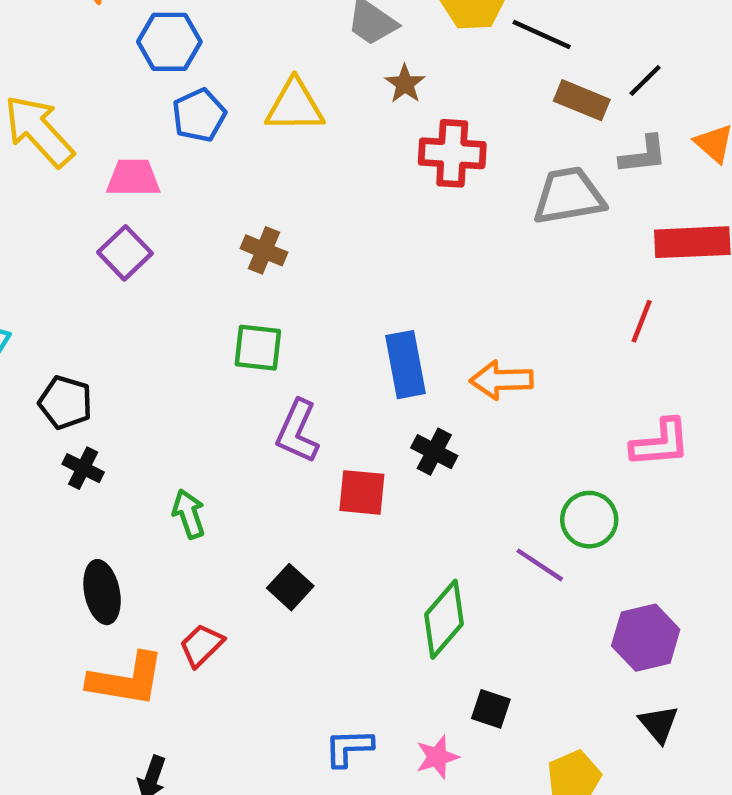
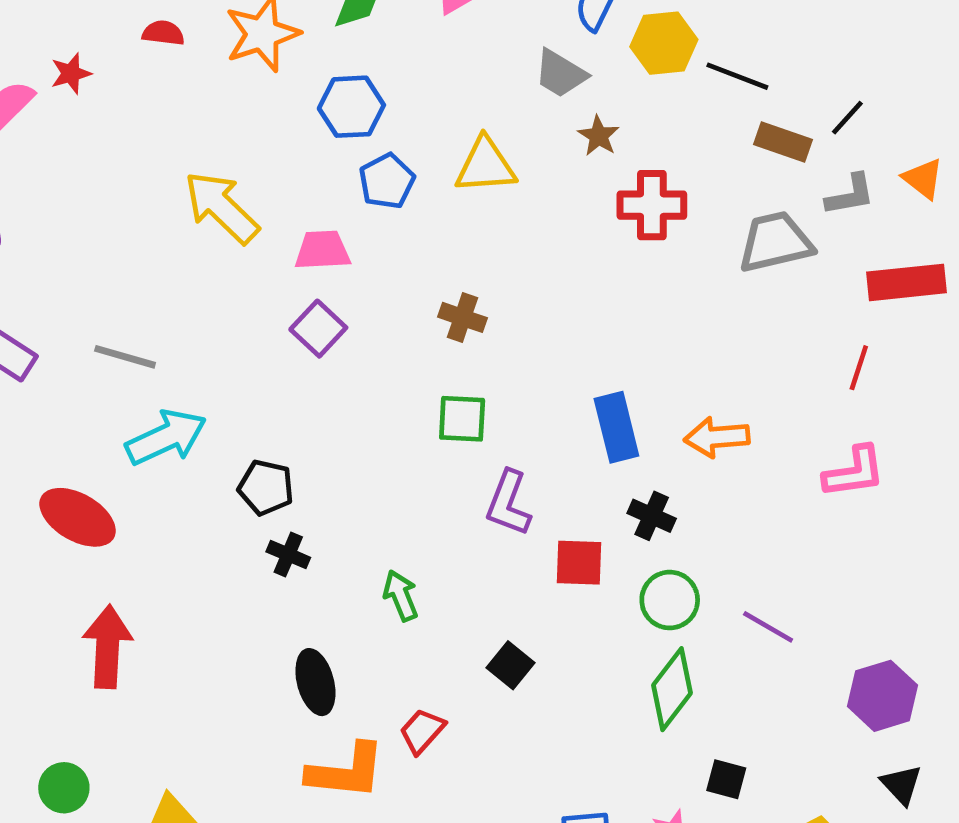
pink L-shape: (660, 443) -> (854, 472), moved
green circle: (589, 520) -> (670, 600), moved

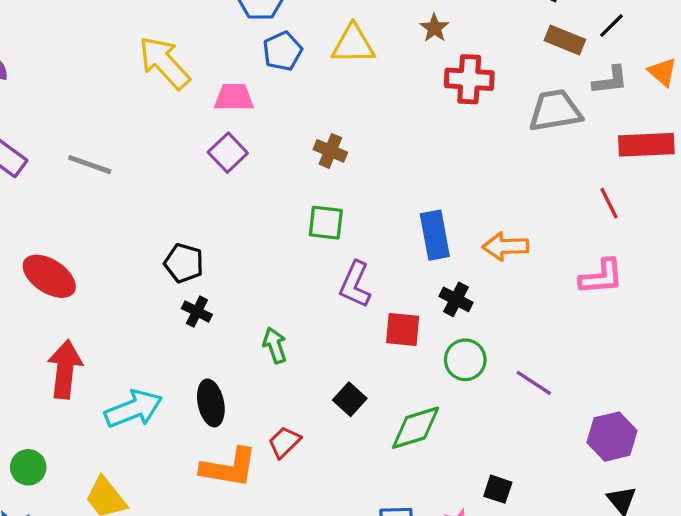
red line: (859, 368) -> (609, 203), turned -48
cyan arrow: (166, 437) -> (134, 409), moved
green diamond: (672, 689) -> (416, 428), moved, turned 32

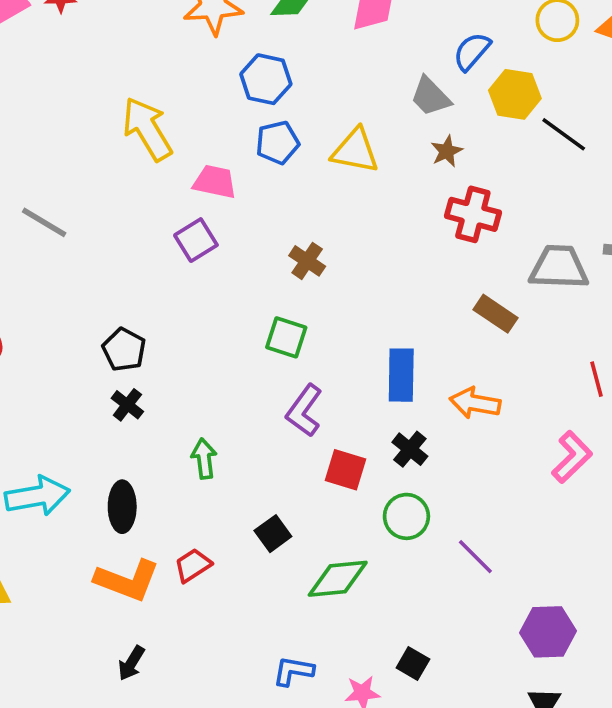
brown rectangle: (565, 40) -> (495, 314), moved
pink L-shape: (601, 277) -> (572, 457), turned -51

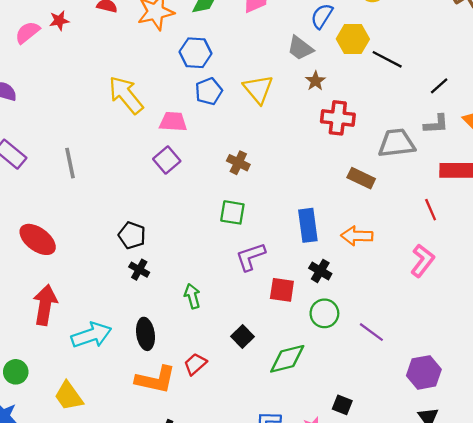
yellow triangle: (355, 151) -> (258, 89), turned 48
gray line: (44, 222) -> (70, 163), turned 56
purple L-shape: (304, 411) -> (250, 257), turned 44

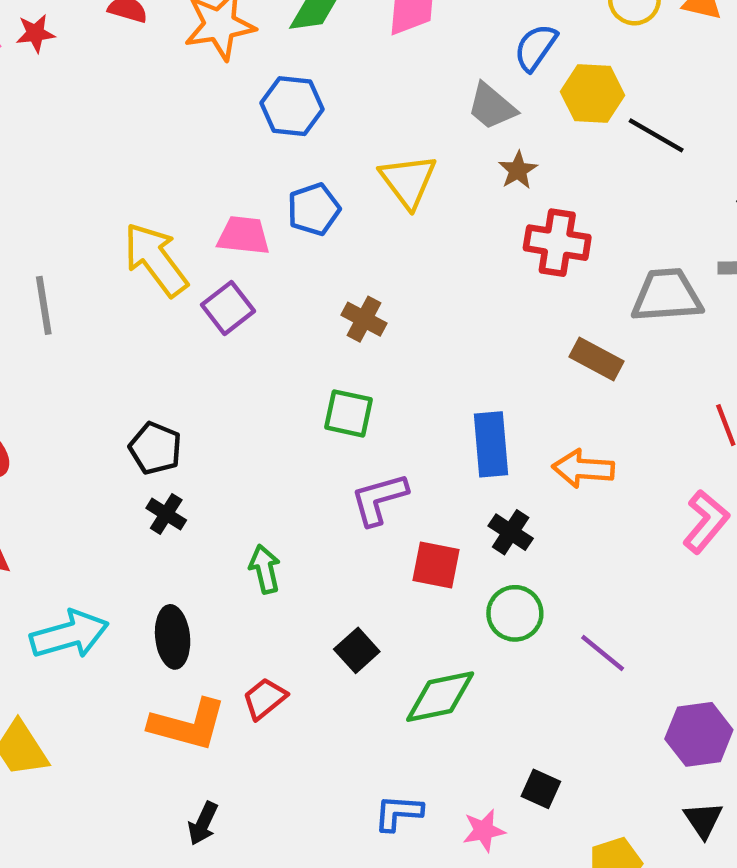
blue pentagon: (209, 91) -> (314, 209), moved
yellow arrow: (126, 95) -> (156, 259), moved

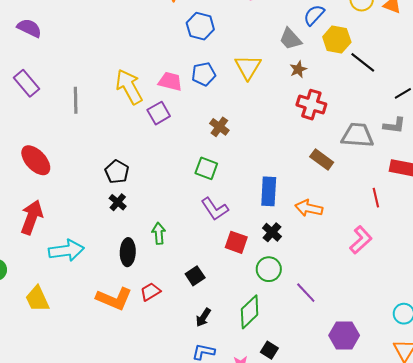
purple L-shape: (379, 499) -> (215, 209), turned -116
black ellipse: (173, 637) -> (128, 252), moved
green diamond: (440, 697) -> (250, 312), moved, turned -40
black arrow: (203, 823) -> (203, 317), moved

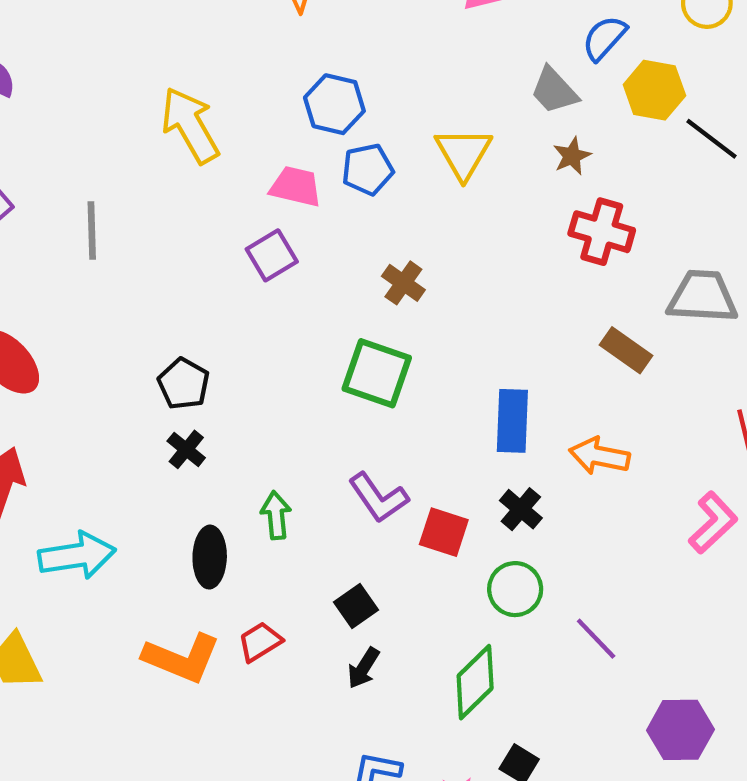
blue hexagon: (200, 26) -> (334, 104), moved
yellow arrow: (129, 87) -> (190, 125), moved
green square: (206, 168) -> (377, 373), size x1.4
purple L-shape: (215, 209) -> (378, 498), moved
black arrow: (203, 317) -> (363, 668), moved

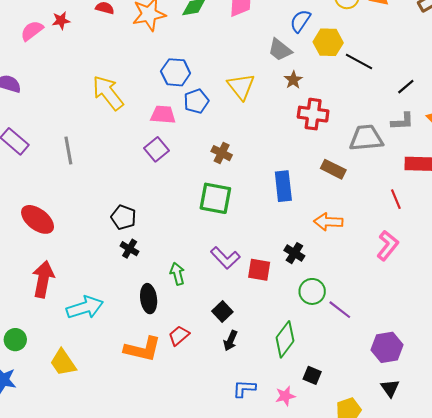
blue rectangle: (512, 421) -> (283, 186), moved
green circle: (515, 589) -> (312, 291), moved

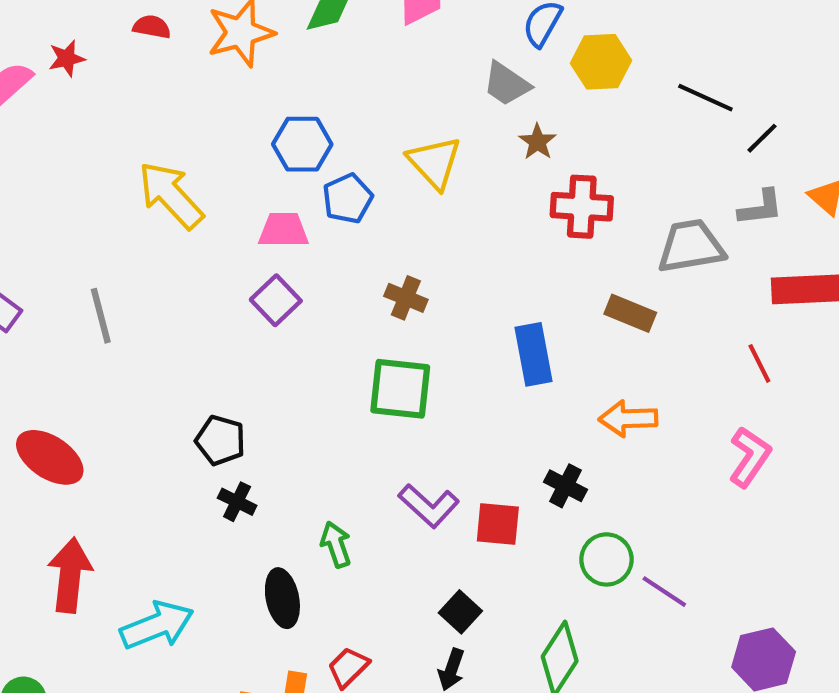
black line: (359, 62) -> (705, 98), moved
black square: (222, 311) -> (460, 612), moved

